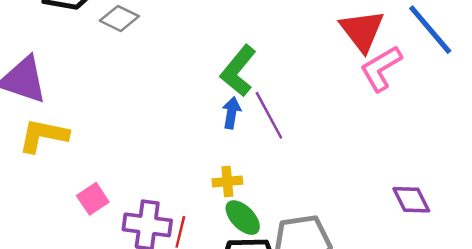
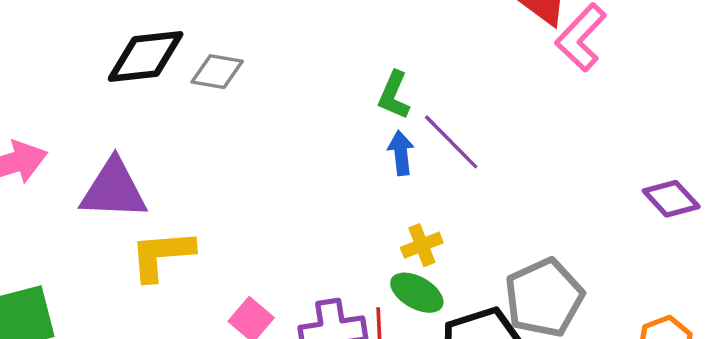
green L-shape: (238, 71) -> (394, 95), size x0.7
green ellipse: (243, 218) -> (417, 293), moved

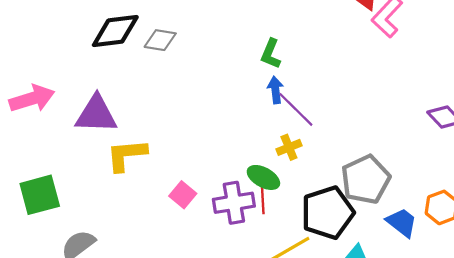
purple line: (451, 142) -> (296, 109), moved
green ellipse: (417, 293) -> (263, 177), moved

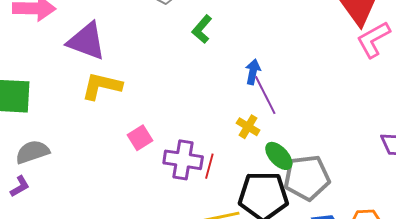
green L-shape: (271, 54) -> (202, 29), moved
yellow cross: (289, 147) -> (248, 127), turned 35
green ellipse: (263, 177) -> (279, 156), moved

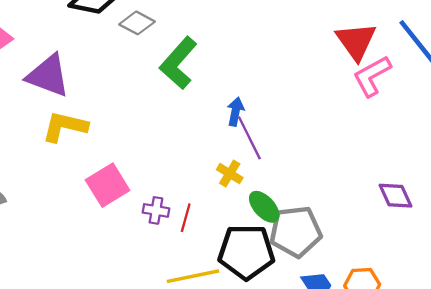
green L-shape: (202, 29) -> (178, 63), size x1.6
pink square: (140, 138) -> (108, 185), size x1.5
purple cross: (183, 160) -> (156, 210), size x0.6

